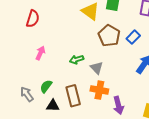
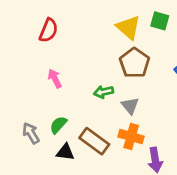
brown pentagon: (109, 36) -> (134, 63), moved
pink arrow: (40, 53) -> (55, 78), turned -56
brown rectangle: (73, 96) -> (94, 141), turned -45

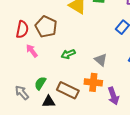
red semicircle: (49, 30) -> (22, 29), moved
brown pentagon: (134, 63) -> (46, 27), moved
gray triangle: (130, 106) -> (101, 60), moved

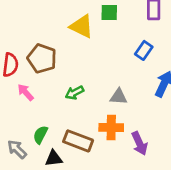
gray triangle: (101, 60) -> (119, 97), turned -32

